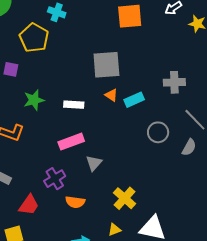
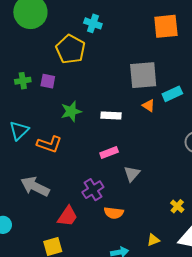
cyan rectangle: (134, 100) -> (172, 94), moved
pink rectangle: (71, 142) -> (109, 152), size x0.7
yellow cross: (125, 198) -> (177, 206), moved, size x0.6

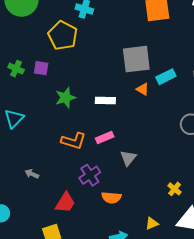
green cross: (23, 81) -> (16, 69), turned 35
orange L-shape: (49, 144) -> (74, 141), moved
gray arrow: (35, 187) -> (32, 174), size x0.5

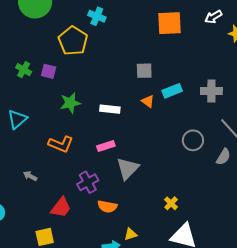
gray square: (136, 59) -> (144, 71), size x0.6
orange L-shape: (74, 141) -> (61, 144), moved
gray triangle: (128, 158) -> (128, 168), size x1.4
yellow triangle: (152, 223) -> (130, 234), moved

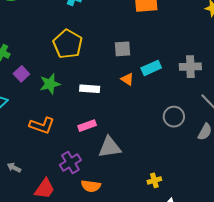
yellow pentagon: (73, 41) -> (68, 44), moved
purple square: (49, 71) -> (21, 74), moved, turned 35
gray triangle: (128, 168) -> (110, 147), turned 40
gray arrow: (30, 176) -> (14, 168), moved
yellow cross: (171, 203) -> (154, 180), turned 32

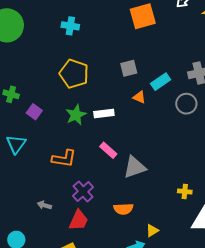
green star: (50, 84) -> (76, 115), moved
gray circle: (174, 117) -> (186, 104), moved
pink rectangle: (87, 126) -> (108, 150), turned 72
purple cross: (70, 163) -> (83, 192), moved
yellow cross: (154, 180) -> (185, 191), turned 32

